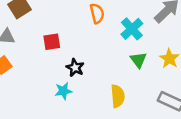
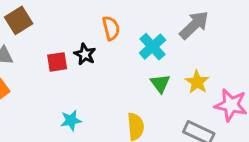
black star: (75, 68) -> (85, 54), moved

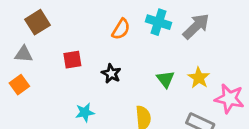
orange semicircle: (111, 28) -> (121, 29), turned 45
cyan cross: (153, 47) -> (158, 22), moved, turned -30
black star: (85, 54) -> (111, 74), moved

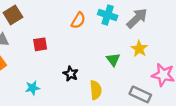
black star: (111, 74) -> (71, 74), moved
yellow star: (199, 78) -> (139, 49), moved
cyan star: (85, 113) -> (33, 88), moved

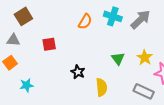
yellow star: (139, 49) -> (145, 58), moved
cyan star: (33, 88) -> (27, 85), moved

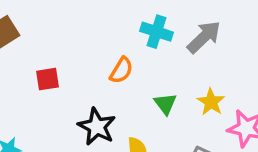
orange semicircle: (85, 22) -> (121, 70), moved
black star: (78, 72) -> (97, 127), size x1.5

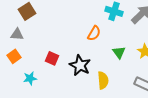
red square: (47, 79) -> (52, 58), moved, turned 32

